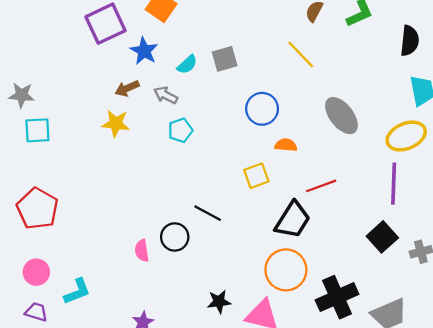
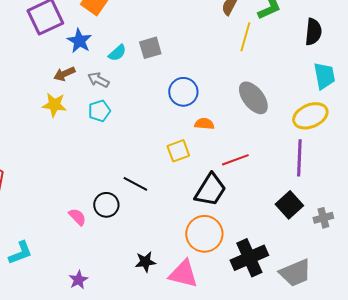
yellow line: (301, 54) -> (245, 37), moved, turned 60
cyan pentagon: (180, 130) -> (99, 111), moved
pink semicircle: (142, 251) -> (77, 217), turned 144

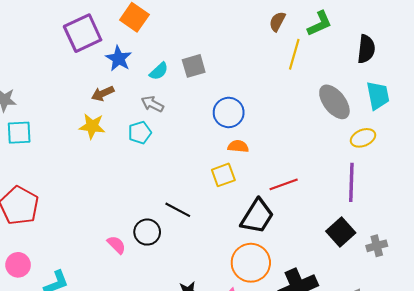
gray arrow: (98, 80) -> (152, 104), moved
gray ellipse: (253, 98) -> (334, 102), moved
yellow ellipse: (310, 116) -> (363, 138), size x0.7
orange semicircle: (204, 124) -> (238, 146), moved

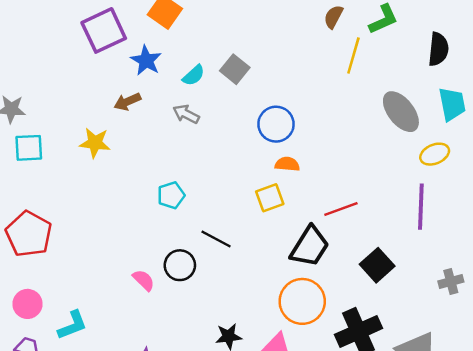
gray square: (194, 66) -> (235, 69), turned -35
yellow star: (92, 126) -> (95, 143), moved
cyan pentagon: (140, 133) -> (171, 195), moved
black square: (341, 232) -> (377, 265), moved

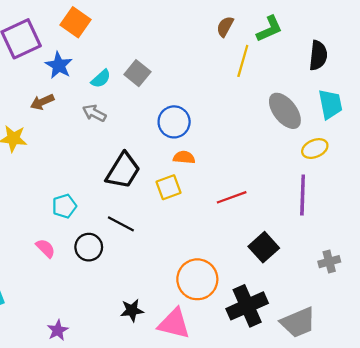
cyan pentagon: (171, 195) -> (64, 206), moved
black trapezoid: (310, 246) -> (123, 171), moved
pink semicircle: (144, 280) -> (45, 248), moved

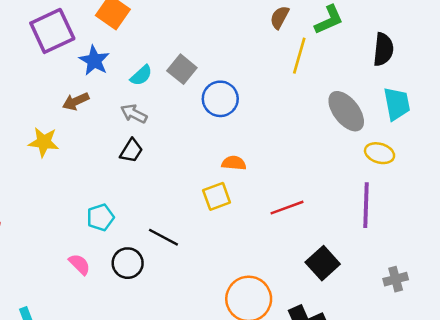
blue circle: (174, 122) -> (220, 99), moved
yellow ellipse: (315, 149) -> (380, 153), turned 40
black trapezoid: (123, 171) -> (131, 151), moved, size x0.6

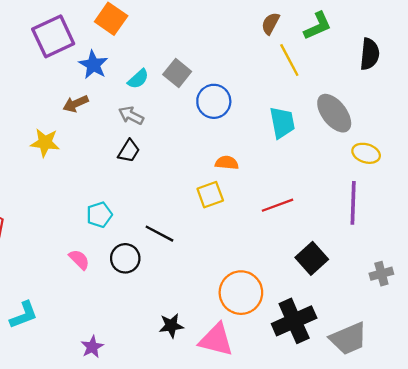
yellow line: (299, 56) -> (289, 60), turned -44
cyan trapezoid: (397, 104) -> (282, 123), moved

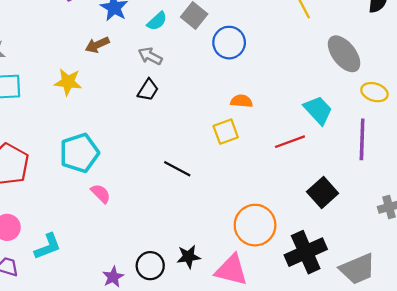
cyan trapezoid: (282, 123) -> (318, 110), moved, turned -32
cyan pentagon: (99, 215) -> (79, 153), moved, size x1.6
black circle: (125, 258) -> (150, 266), moved

